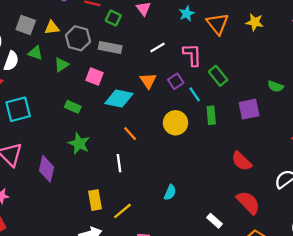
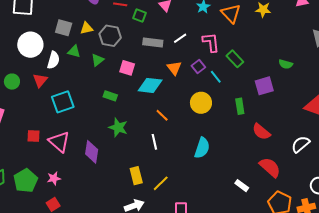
gray rectangle: (110, 48) -> (153, 43), moved
green rectangle: (211, 115) -> (240, 106), moved
cyan semicircle: (170, 192) -> (202, 148), moved, size x1.5

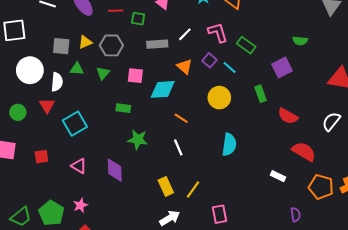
red square: (34, 136) -> (41, 157), moved
pink triangle: (59, 142) -> (79, 166), size x0.7

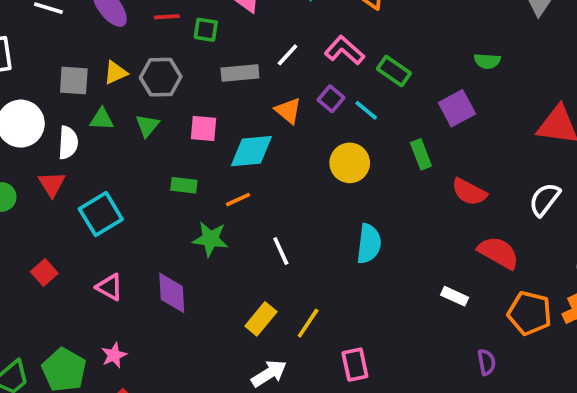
pink L-shape: (218, 32) -> (344, 50), turned -30
orange line: (181, 118) -> (238, 200), moved, turned -56
red square: (41, 157) -> (44, 272), turned -32
yellow rectangle: (166, 186) -> (261, 319), turned 66

